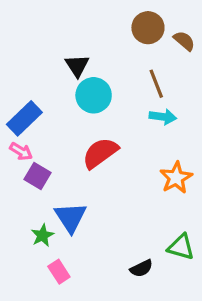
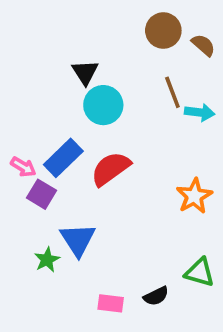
cyan arrow: (163, 117) -> (200, 112), moved
blue rectangle: (24, 118) -> (63, 158), moved
pink rectangle: (59, 272) -> (111, 303), moved, turned -50

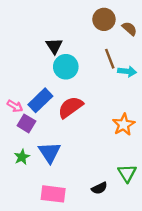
green star: (47, 260) -> (22, 157), moved
green triangle: (200, 272) -> (127, 173), turned 42
pink rectangle: (111, 303) -> (53, 194), moved, size x1.5

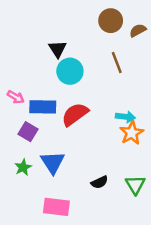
brown semicircle: (129, 29) -> (138, 30), turned -70
cyan arrow: (127, 71) -> (125, 117), moved
blue rectangle: (40, 100) -> (43, 107), turned 45
pink arrow: (15, 106) -> (16, 97), moved
black semicircle: (99, 188) -> (100, 182), moved

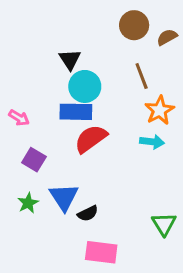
blue rectangle: (43, 107) -> (76, 112), moved
orange star: (132, 133) -> (159, 110), moved
black semicircle: (100, 182) -> (88, 213), moved
pink rectangle: (56, 207) -> (101, 252), moved

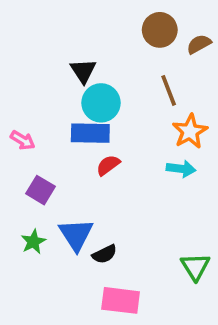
red semicircle: (91, 139) -> (108, 165), size x0.6

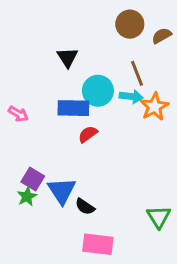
cyan circle: (101, 103) -> (98, 91), moved
cyan arrow: (181, 169) -> (131, 97), moved
purple square: (40, 190) -> (33, 179), moved
black semicircle: (105, 254) -> (85, 207), turned 60

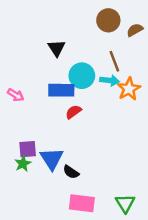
purple square: (33, 179) -> (28, 149), turned -36
green triangle: (159, 217) -> (125, 203), moved

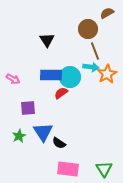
brown circle: (108, 20) -> (88, 29), moved
brown semicircle: (135, 30) -> (107, 13), moved
cyan circle: (82, 76) -> (70, 77), moved
purple square: (28, 149) -> (28, 108), moved

